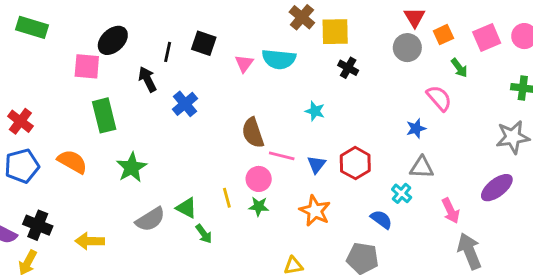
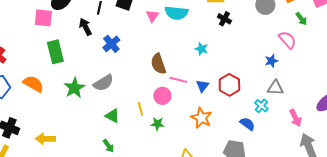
green star: (259, 206) -> (157, 124), moved
gray semicircle: (150, 219) -> (103, 83), moved
green arrow: (204, 234) -> (108, 146), moved

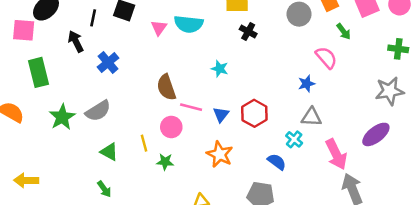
pink arrow: (295, 118) -> (336, 154), size x1.4

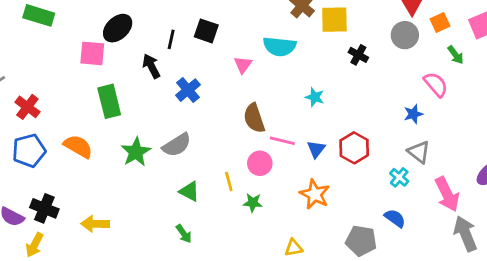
pink triangle: (159, 28) -> (243, 65), moved
black cross: (248, 31) -> (358, 55), moved
gray triangle: (311, 117) -> (419, 152), turned 35
blue semicircle: (277, 162) -> (395, 218), moved

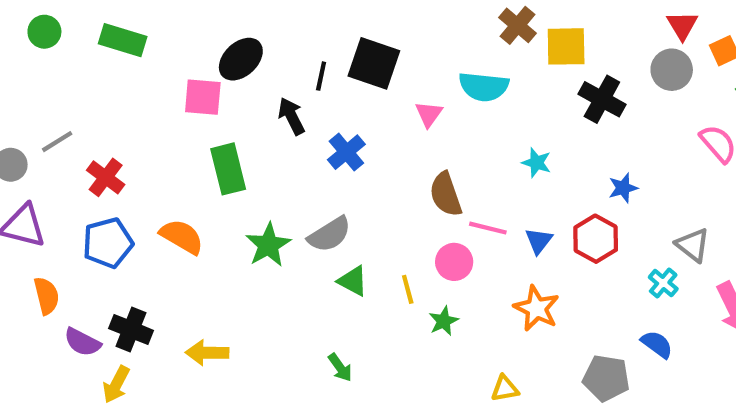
black square: (206, 31) -> (374, 63), size x1.4
black cross: (358, 55) -> (602, 99), size x1.5
blue star: (413, 114) -> (623, 188), moved
green triangle: (189, 191) -> (353, 281), moved
green star: (253, 203) -> (444, 321), turned -30

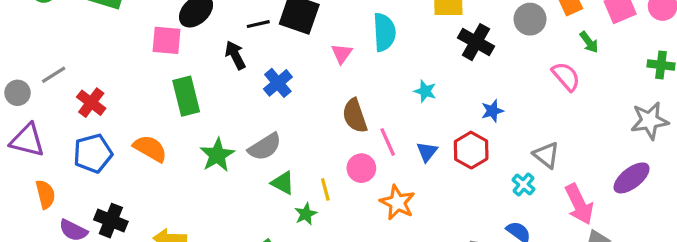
black line: (321, 76) -> (258, 24), turned 65
cyan semicircle: (484, 87) -> (384, 32), turned -99
pink line: (488, 228) -> (388, 142), turned 52
orange star: (536, 308) -> (397, 203), moved
green star: (444, 321) -> (306, 214), moved

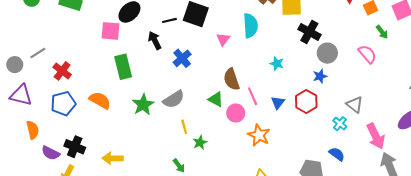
gray circle: (530, 19) -> (327, 53), moved
green triangle: (283, 183) -> (216, 99), moved
yellow line: (325, 189) -> (184, 127), moved

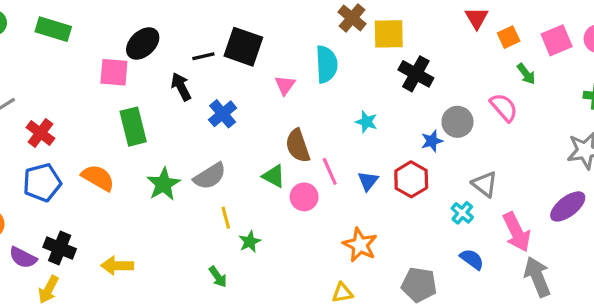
gray circle: (327, 53) -> (457, 122), moved
orange star: (259, 135) -> (360, 245), moved
blue semicircle: (337, 154) -> (472, 259), moved

